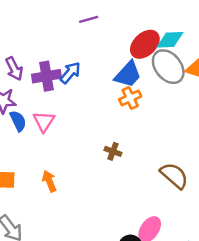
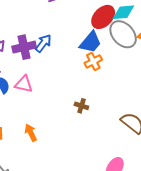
pink triangle: (44, 121) -> (24, 84), turned -48

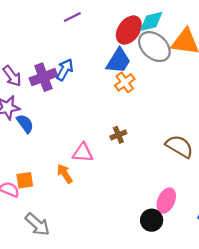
pink triangle: (24, 84) -> (83, 153), moved
brown cross: (81, 106) -> (118, 135), turned -32

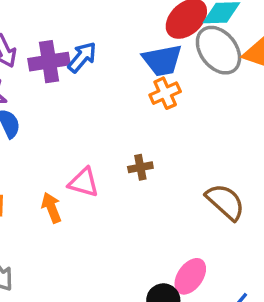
blue trapezoid: (118, 61) -> (162, 60), turned 36

